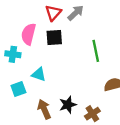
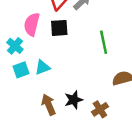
cyan cross: (13, 54) -> (15, 46), turned 32
cyan triangle: (39, 74) -> (43, 67), turned -40
cyan square: (18, 89) -> (21, 70), moved

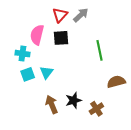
cyan cross: (15, 46) -> (22, 54), turned -32
cyan triangle: (43, 67) -> (46, 72), turned -32

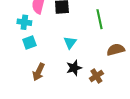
cyan triangle: (46, 72) -> (70, 42), moved
brown arrow: (52, 105) -> (39, 72), moved, turned -132

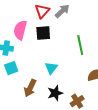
brown arrow: (39, 72) -> (30, 88), moved

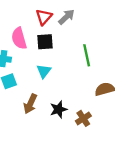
pink semicircle: (20, 30) -> (19, 38), turned -30
cyan triangle: (51, 68) -> (44, 71), moved

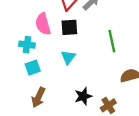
brown arrow: (30, 104) -> (38, 97), moved

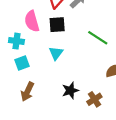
green line: (112, 41) -> (98, 38), turned -45

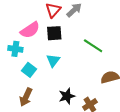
pink semicircle: (32, 21) -> (30, 30), turned -108
cyan square: (22, 63) -> (29, 70), moved, turned -32

